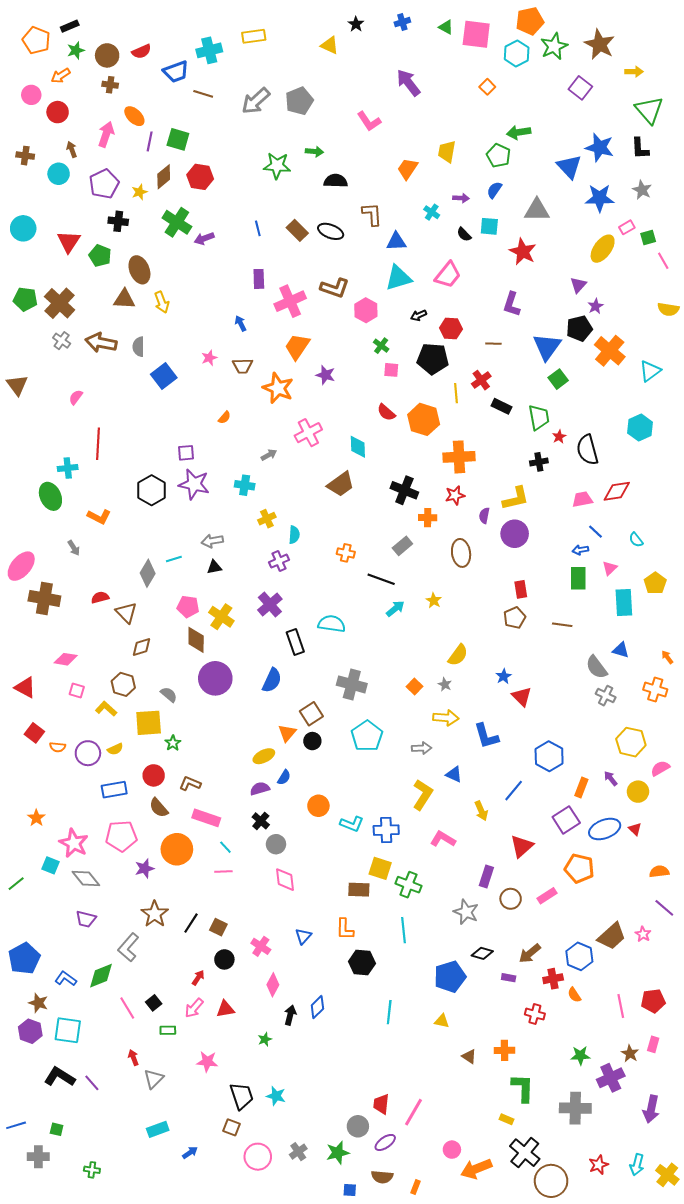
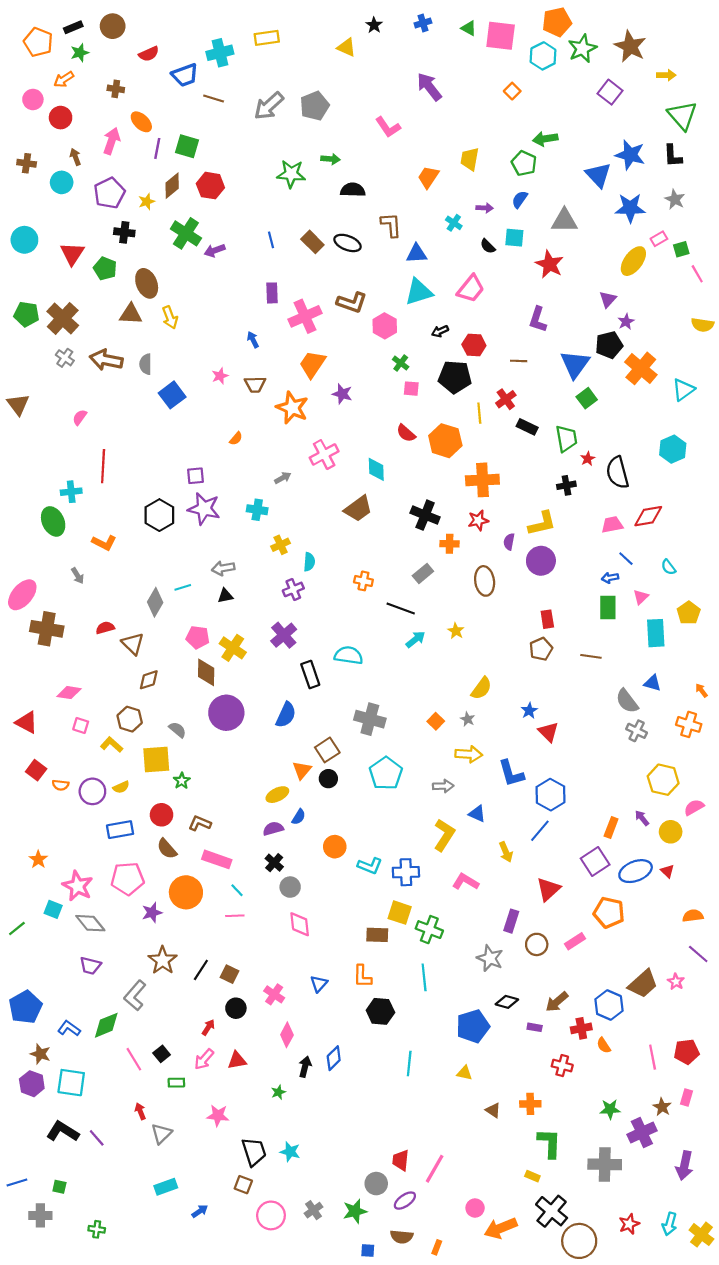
brown circle: (107, 55) -> (113, 26), moved
blue hexagon: (549, 756) -> (550, 795), moved

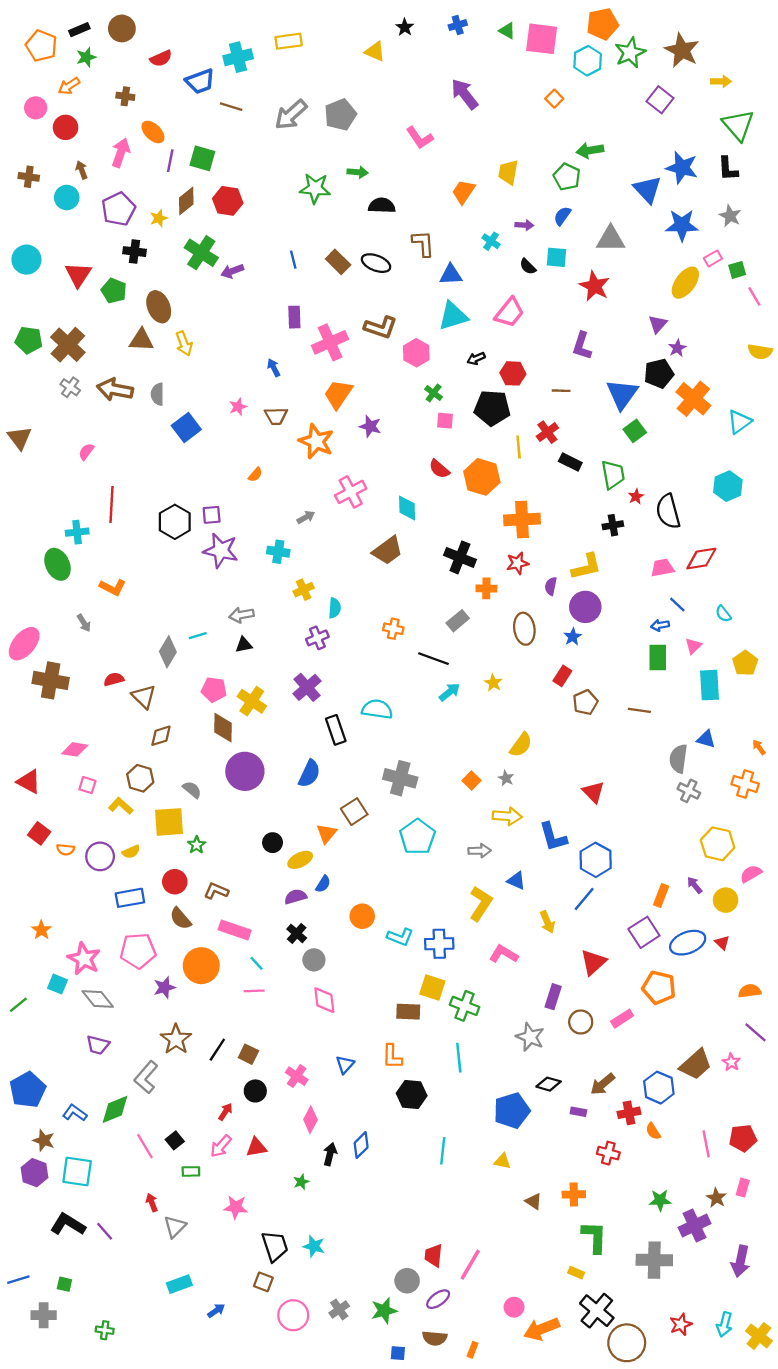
black hexagon: (159, 515) -> (175, 522), moved
red rectangle: (547, 619) -> (562, 676), moved, turned 42
gray semicircle: (627, 701) -> (678, 759), turned 45
blue star: (529, 711) -> (573, 637), moved
black circle: (328, 779) -> (273, 843), moved

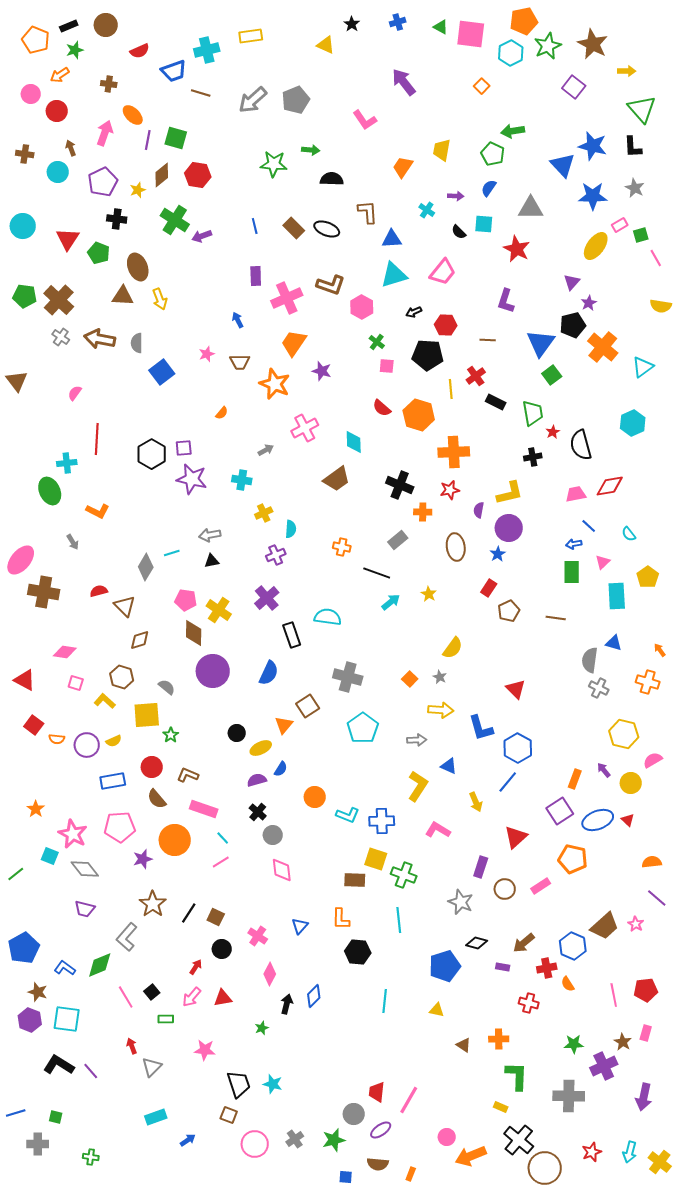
pink line: (254, 991) -> (221, 862), turned -30

